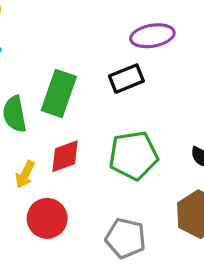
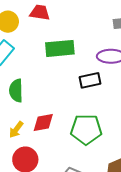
green rectangle: (59, 94) -> (60, 48), moved, turned 56

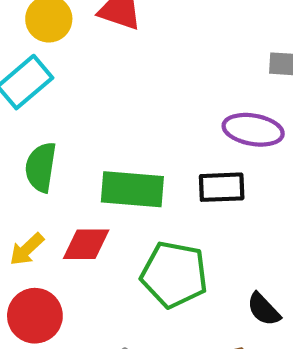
green rectangle: (60, 48) -> (132, 189), moved
black rectangle: (90, 80) -> (222, 187), moved

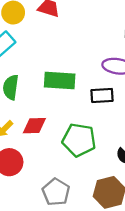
green rectangle: (132, 189) -> (60, 80), moved

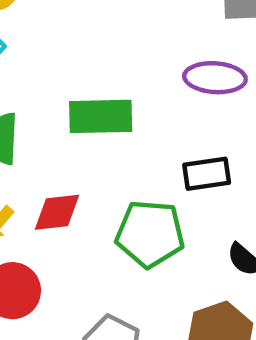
black rectangle: (102, 95) -> (207, 174), moved

